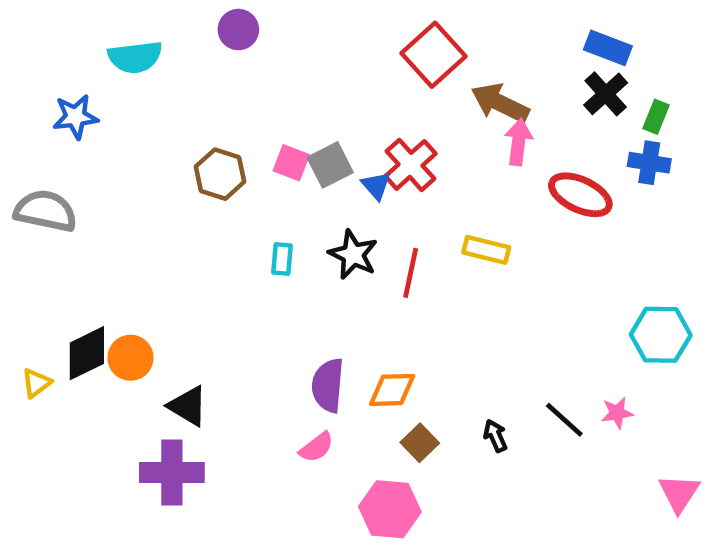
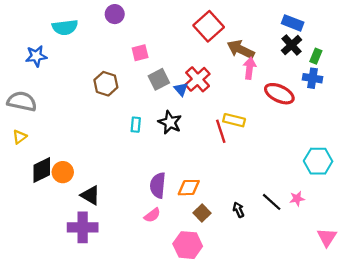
pink square: (291, 163) -> (140, 53), moved, turned -35
red line: (411, 273) -> (221, 131), moved, turned -30
yellow triangle: (36, 383) -> (20, 137), moved

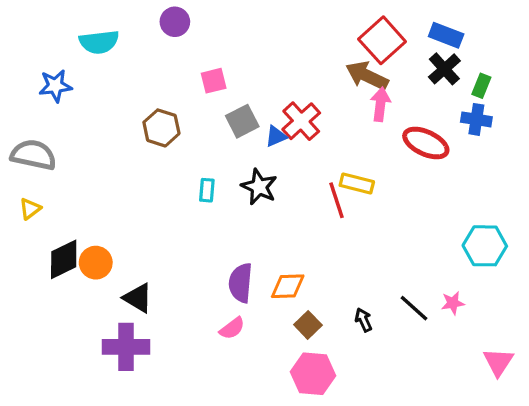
red square: (209, 26) -> (382, 40), moved
blue triangle: (181, 89) -> (276, 136), turned 48
pink hexagon: (188, 245) -> (313, 374), moved

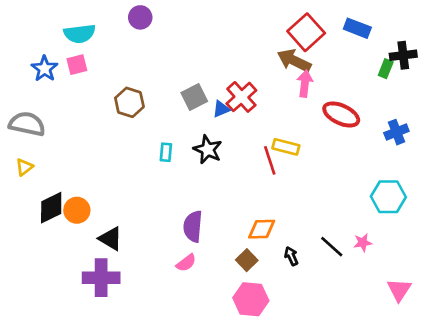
black cross: (444, 69) -> (403, 55), moved, turned 35
pink square: (214, 81) -> (77, 65), moved
blue star: (55, 86) -> (45, 69), turned -30
blue cross: (476, 119) -> (396, 132), moved, turned -30
orange diamond: (288, 286) -> (262, 229), moved

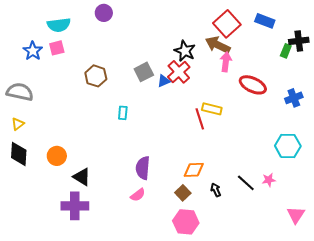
black star: (208, 150) -> (185, 51), moved
black diamond: (51, 208) -> (19, 154), moved, turned -60

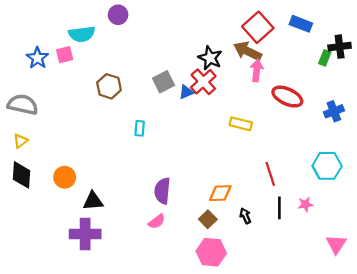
cyan semicircle: (59, 25) -> (82, 34), moved
red line: (200, 119) -> (270, 174), moved
black triangle: (82, 177) -> (93, 201), turned -36
black line: (246, 183) -> (279, 208), turned 48

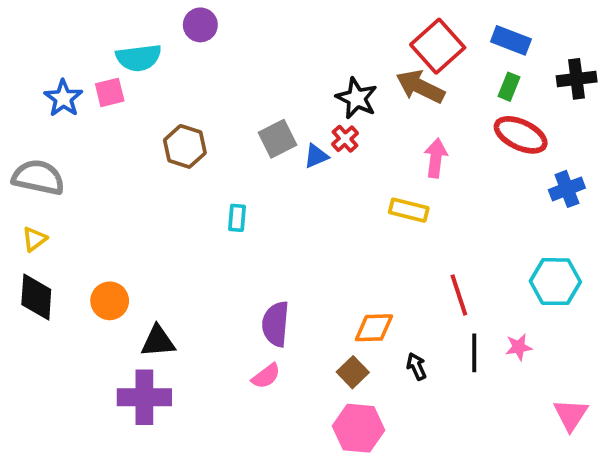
green rectangle: (325, 58) -> (509, 87), moved
pink arrow: (257, 70) -> (436, 158), moved
red cross: (203, 82) -> (345, 139), size x0.6
red ellipse: (287, 97) -> (521, 135), moved

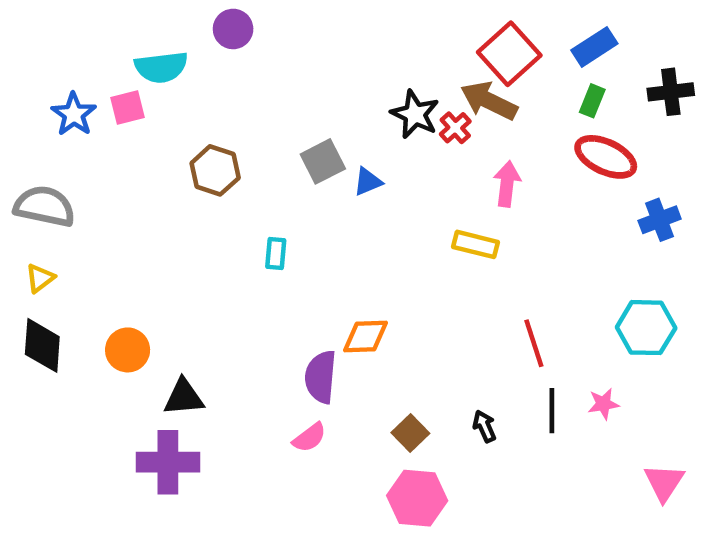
blue rectangle: (511, 40) -> (594, 47), turned -54
red cross: (345, 139) -> (455, 128), moved
orange diamond: (374, 328) -> (365, 336), moved

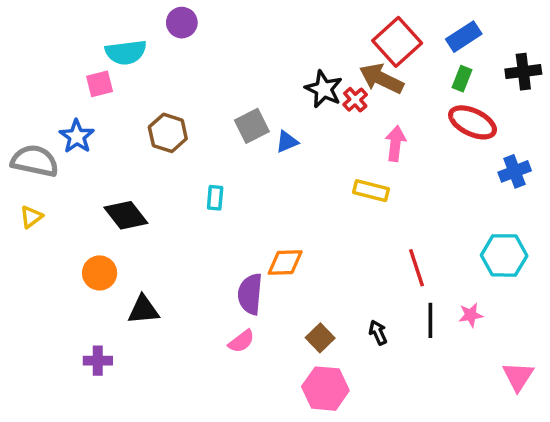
blue star: (74, 114) -> (77, 136), moved
black diamond: (42, 345) -> (126, 215), moved, turned -42
purple cross: (168, 462) -> (98, 361), moved, size x0.6

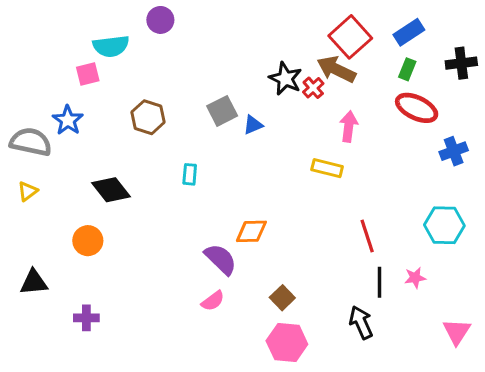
purple semicircle: (250, 294) -> (221, 259), turned 129
black triangle: (143, 310) -> (34, 282), moved
black arrow: (378, 333) -> (361, 322), moved, size x1.5

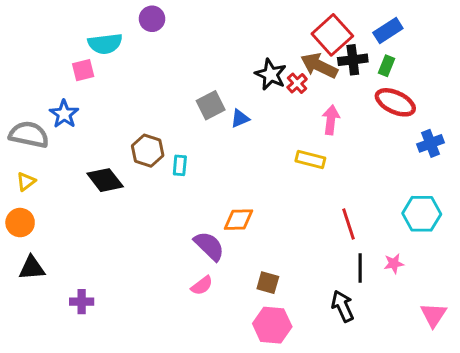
black cross: (461, 63) -> (353, 60), moved
brown hexagon: (148, 117) -> (148, 151), moved
orange circle: (88, 241) -> (20, 223), moved
brown square: (282, 298) -> (268, 283), turned -30

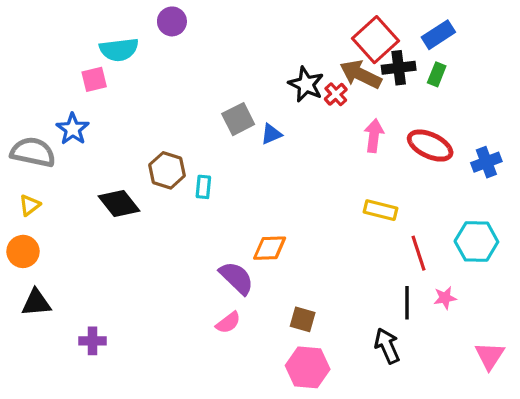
red ellipse: (395, 102) -> (430, 146), moved
yellow rectangle: (310, 159) -> (380, 210), moved
red line: (348, 224) -> (419, 253), moved

